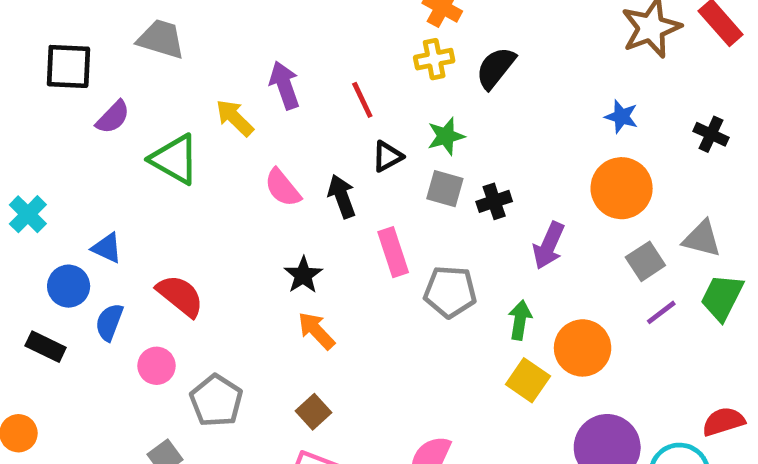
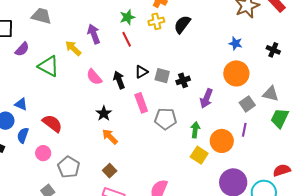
green star: (446, 136) -> (127, 17), moved
black triangle: (387, 156) -> (141, 72), moved
purple line: (661, 312) -> (244, 130), moved, turned -40

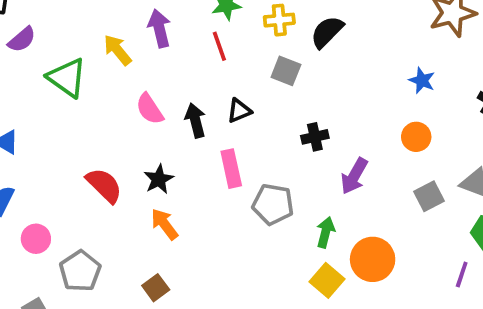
orange circle: (236, 73) -> (416, 137), size x0.6
gray square: (162, 76) -> (286, 71), moved
red semicircle: (52, 123) -> (104, 185), moved
purple line: (244, 130) -> (462, 274), moved

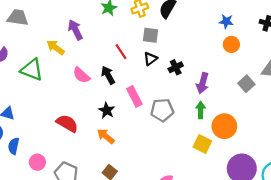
red line: (219, 46) -> (121, 52), moved
black triangle: (239, 111) -> (150, 59), moved
orange circle: (416, 137) -> (231, 44), moved
black star: (159, 179) -> (107, 110), moved
green arrow: (326, 232) -> (201, 110), moved

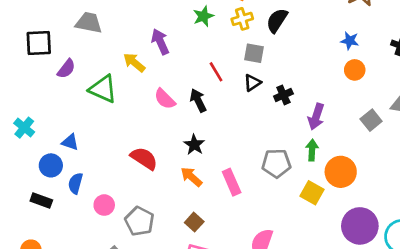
pink rectangle: (134, 96) -> (232, 182), moved
gray pentagon: (162, 110) -> (276, 163), moved

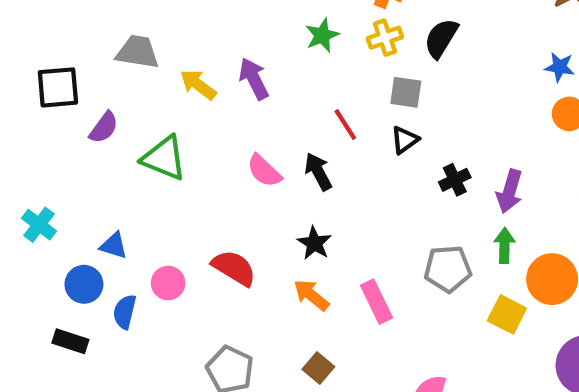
yellow arrow: (134, 63) -> (198, 85), moved
black cross: (283, 95) -> (455, 180), moved
pink circle: (104, 205) -> (168, 283), moved

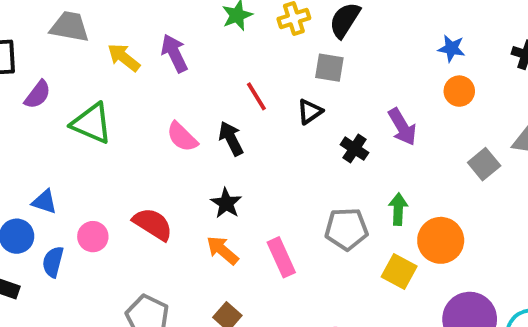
gray square: (406, 92) -> (329, 68), moved
black cross: (455, 180) -> (354, 149), turned -32
purple arrow: (510, 191) -> (402, 127), moved, turned -48

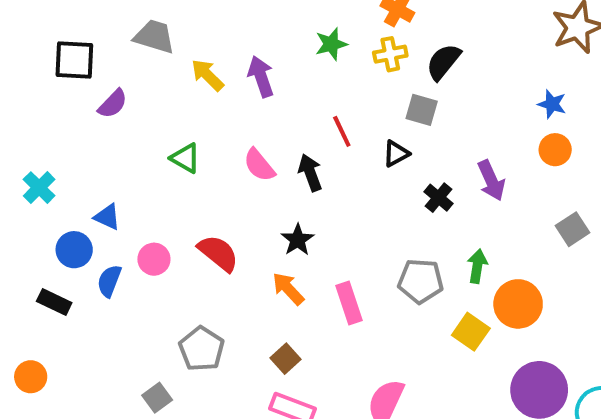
green triangle: (92, 123) -> (185, 158), moved, size x0.7

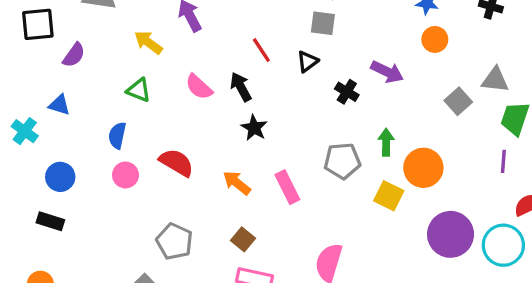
yellow arrow: (207, 75) -> (148, 42), moved
purple arrow: (491, 180) -> (387, 72), turned -32
blue triangle: (107, 217) -> (59, 105), moved
black star: (298, 240) -> (254, 128), moved
blue semicircle: (109, 281) -> (117, 135), moved

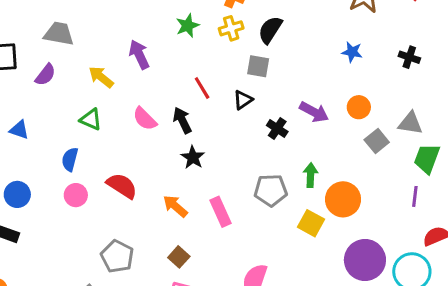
orange circle: (435, 39) -> (359, 107), moved
purple semicircle: (74, 55) -> (45, 75), moved

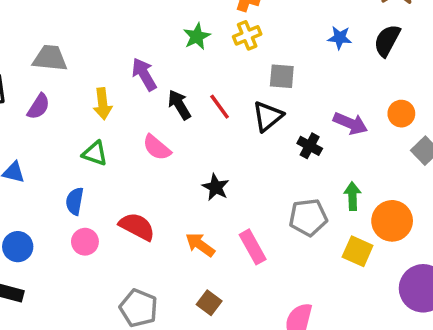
black semicircle: (270, 30) -> (387, 41), moved
blue star: (352, 52) -> (340, 38), moved
yellow arrow: (101, 77) -> (103, 104), turned -130
black triangle: (243, 100) -> (268, 116), size x1.4
black arrow: (182, 120) -> (179, 105), moved

